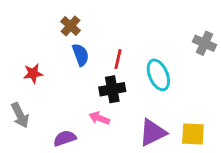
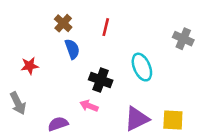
red line: (118, 59) -> (106, 27), moved
black cross: (112, 89) -> (101, 80), turned 30

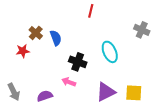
brown cross: (63, 23) -> (36, 33), moved
red line: (106, 27) -> (91, 11), moved
gray arrow: (18, 103) -> (14, 92), moved

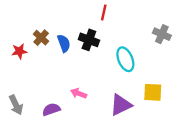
red star: (23, 51) -> (19, 51), moved
black cross: (78, 62) -> (89, 40), moved
yellow square: (134, 93) -> (153, 92), moved

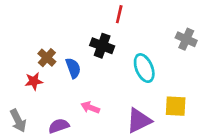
brown cross: (41, 38) -> (47, 58), moved
blue semicircle: (64, 43) -> (73, 68), moved
red star: (19, 51) -> (34, 81), moved

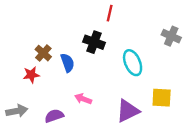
gray arrow: (18, 121) -> (17, 111), turned -75

